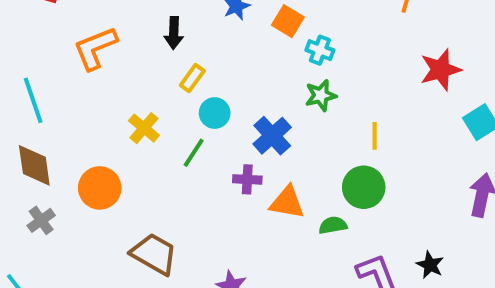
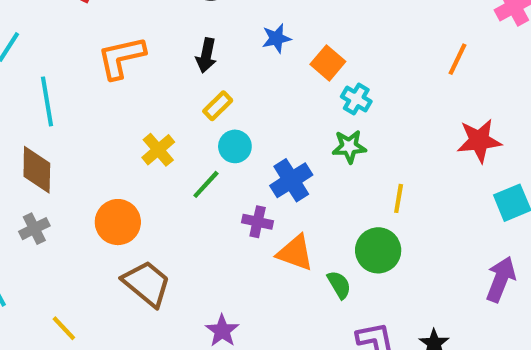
orange circle: (100, 188) -> (118, 222), moved
green semicircle: (333, 225) -> (339, 285), turned 60

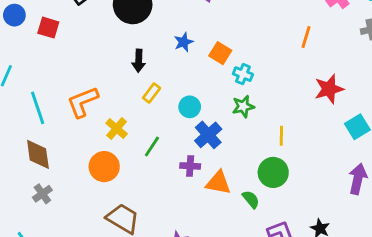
orange L-shape: (121, 57) -> (83, 102), moved
cyan circle: (235, 146) -> (190, 107), moved
orange circle: (118, 222) -> (104, 167), moved

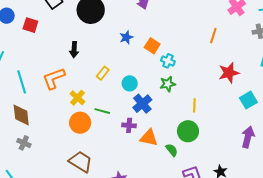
black arrow: (139, 61) -> (74, 50), moved
green line: (152, 147) -> (102, 111), turned 70
orange circle: (104, 167) -> (80, 123), moved
gray cross: (42, 194) -> (24, 143), turned -32

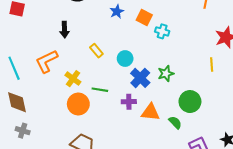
yellow rectangle: (103, 73) -> (96, 51), turned -72
green star: (168, 84) -> (166, 74), moved
yellow line: (194, 105) -> (212, 64), moved

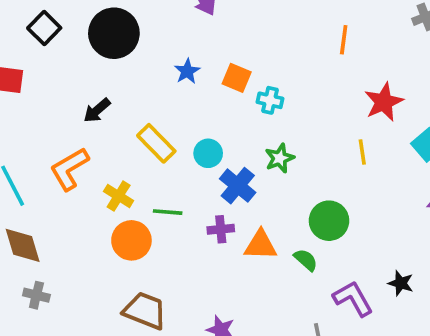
black arrow: (65, 30) -> (97, 110), turned 56
yellow rectangle: (96, 51) -> (156, 143), size x1.5
green star: (166, 74) -> (280, 158), moved

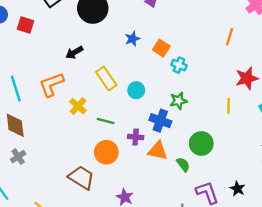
blue cross: (238, 186) -> (160, 121), moved, turned -30
orange circle: (131, 240) -> (106, 152), moved
gray cross: (36, 295) -> (18, 157), turned 32

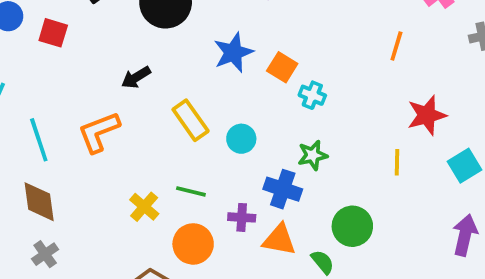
blue star: (132, 39) -> (233, 53), size x1.5
yellow cross: (78, 106) -> (144, 207), moved

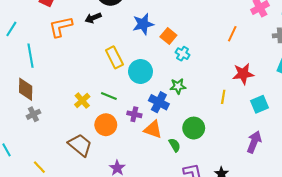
black arrow: (136, 77) -> (93, 18), moved
orange L-shape: (99, 132) -> (61, 27), moved
cyan circle: (241, 139) -> (140, 71), size x1.5
gray cross: (45, 254) -> (33, 114), moved

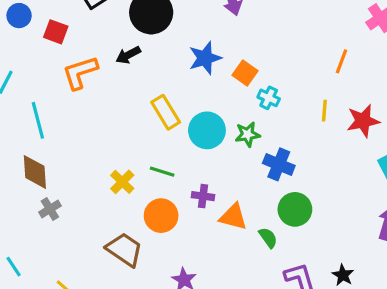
green star: (178, 86) -> (248, 134), moved
yellow line: (223, 97) -> (324, 111), moved
blue cross: (159, 102) -> (279, 164), moved

